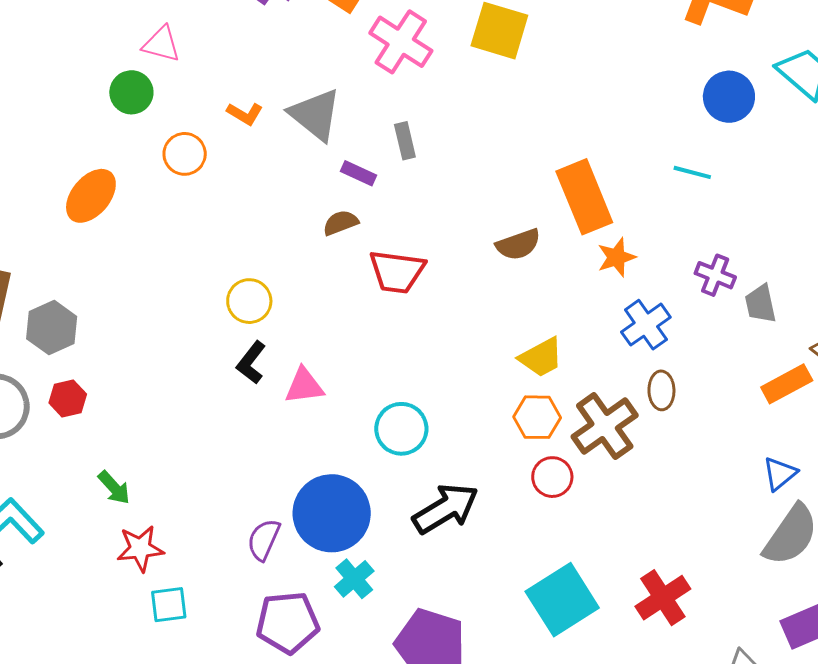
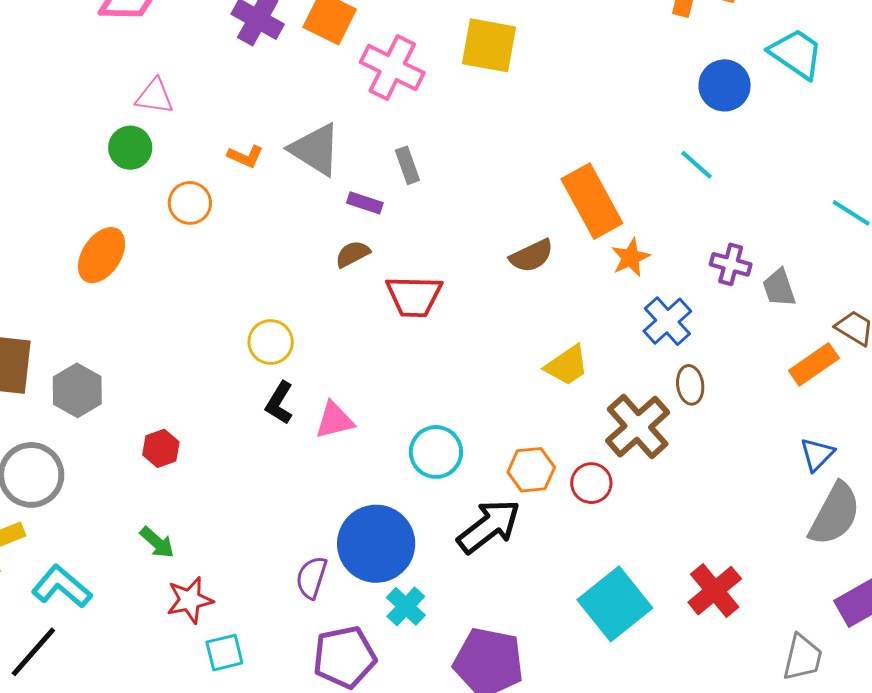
cyan line: (692, 172) -> (696, 165), turned 33
red hexagon: (68, 399) -> (161, 448), moved
orange hexagon: (537, 417) -> (531, 470), moved

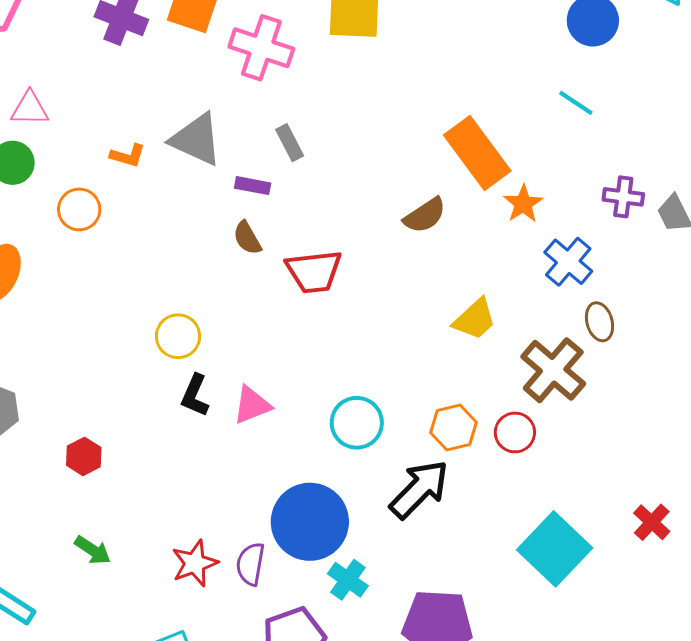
brown semicircle: (353, 254) -> (247, 238), turned -84
red cross: (715, 591) -> (652, 522), size x0.7
red star: (190, 600) -> (195, 563), moved

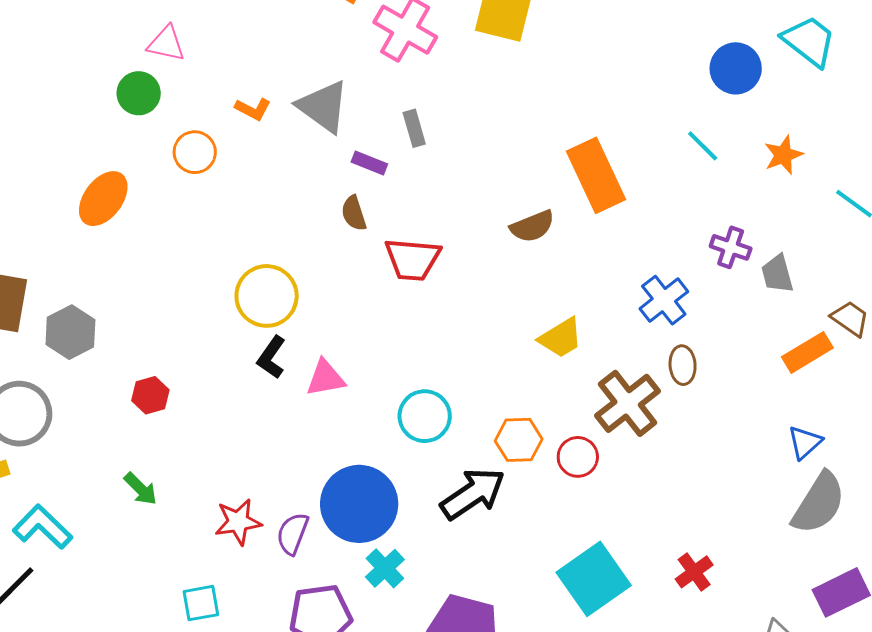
orange star: (523, 204) -> (783, 155), moved
yellow circle: (178, 336) -> (267, 296), size x1.4

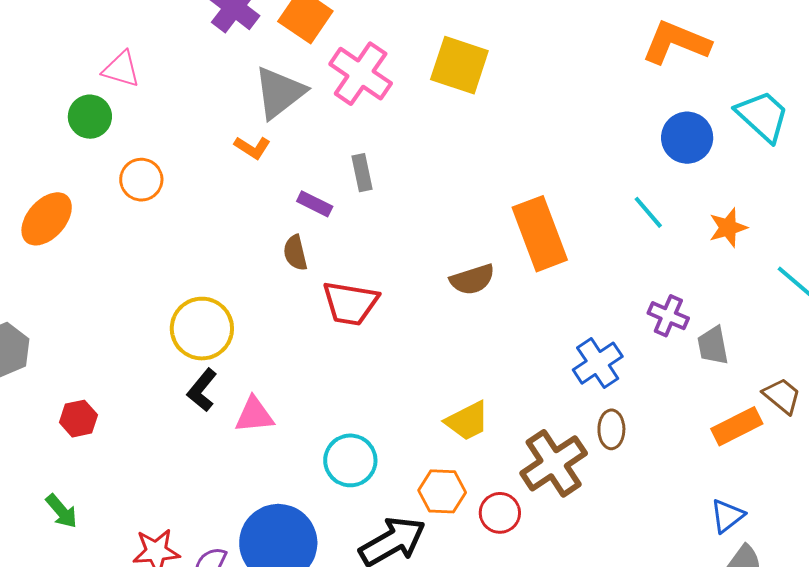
gray triangle: (323, 107) -> (280, 92), moved, turned 42
orange L-shape: (253, 109) -> (252, 147), moved
yellow trapezoid: (561, 338) -> (467, 421), moved

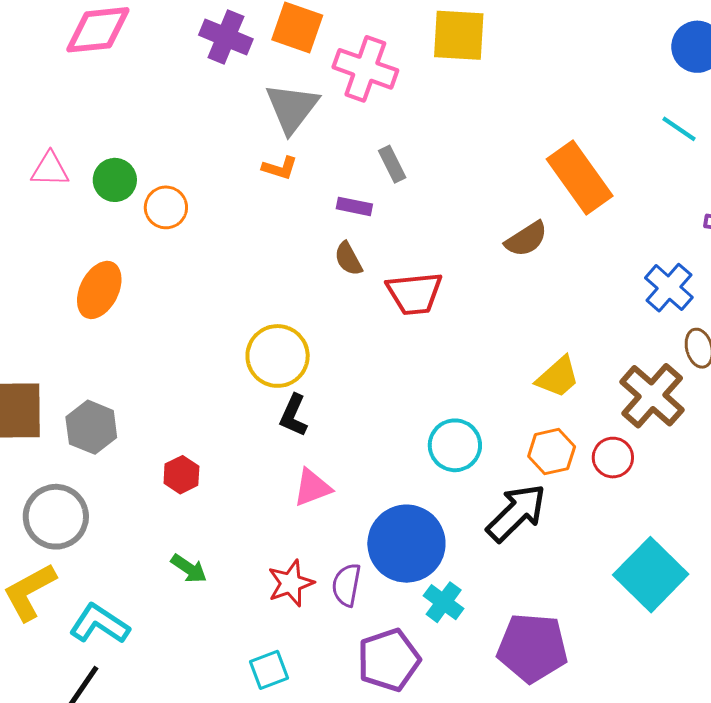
pink triangle: (121, 69) -> (50, 169), moved
orange circle: (141, 180) -> (166, 207), moved
pink triangle: (254, 415) -> (312, 488), moved

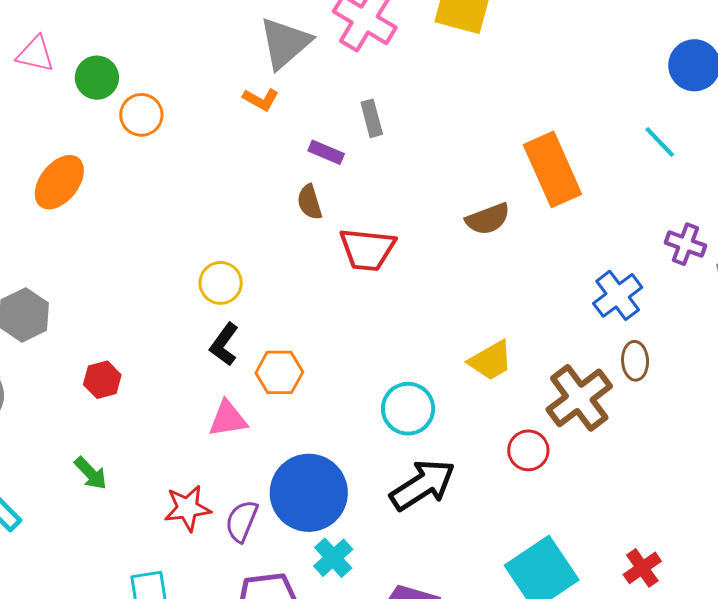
yellow circle: (278, 356) -> (221, 283), size x0.7
cyan circle: (455, 445) -> (408, 409), moved
orange hexagon: (552, 452) -> (279, 372), moved

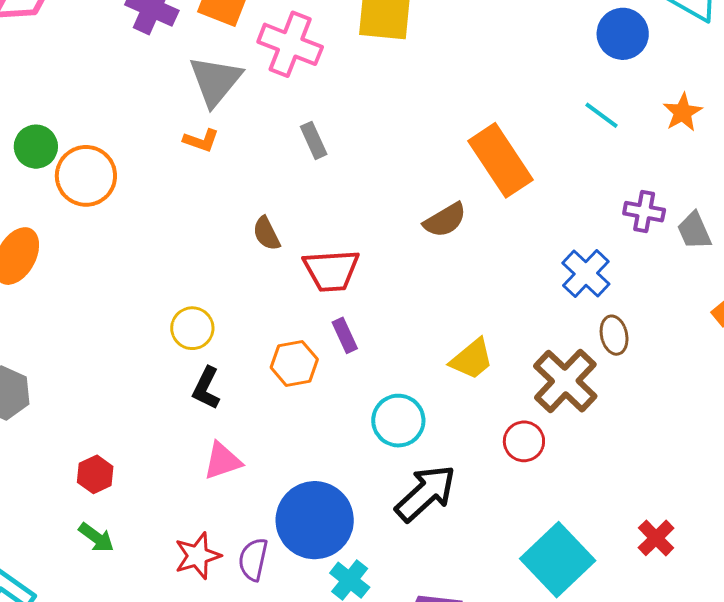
orange circle: (141, 115) -> (86, 176), size x1.4
purple rectangle: (326, 152) -> (345, 335), moved, turned 52
orange hexagon: (279, 372) -> (294, 363), moved
red hexagon: (102, 380) -> (95, 474), moved

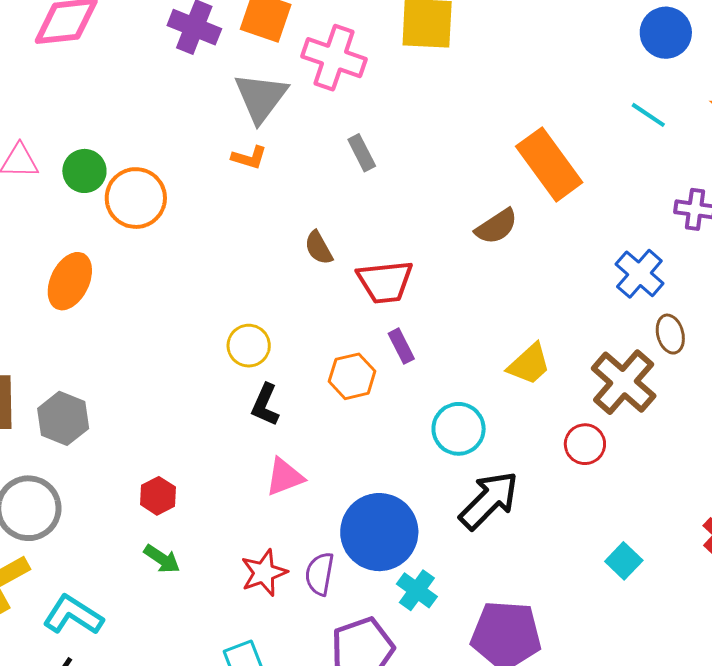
cyan square: (558, 560) -> (624, 561), size x0.5

